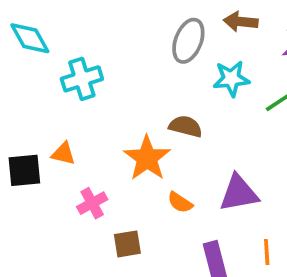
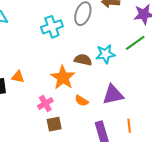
cyan cross: (82, 79) -> (52, 27), moved
cyan star: (231, 79) -> (105, 54), moved
pink cross: (92, 203) -> (45, 104), moved

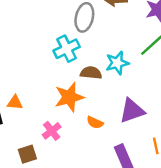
cyan cross: (52, 27) -> (67, 49), moved
orange star: (63, 78) -> (69, 97), turned 30
brown square: (54, 124) -> (27, 154), moved

